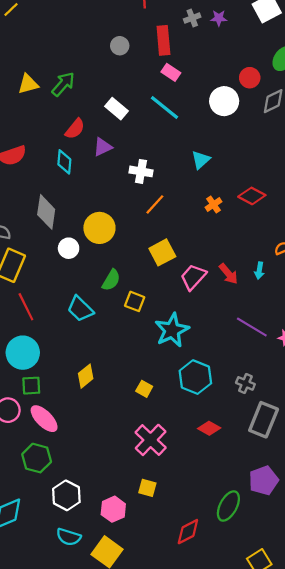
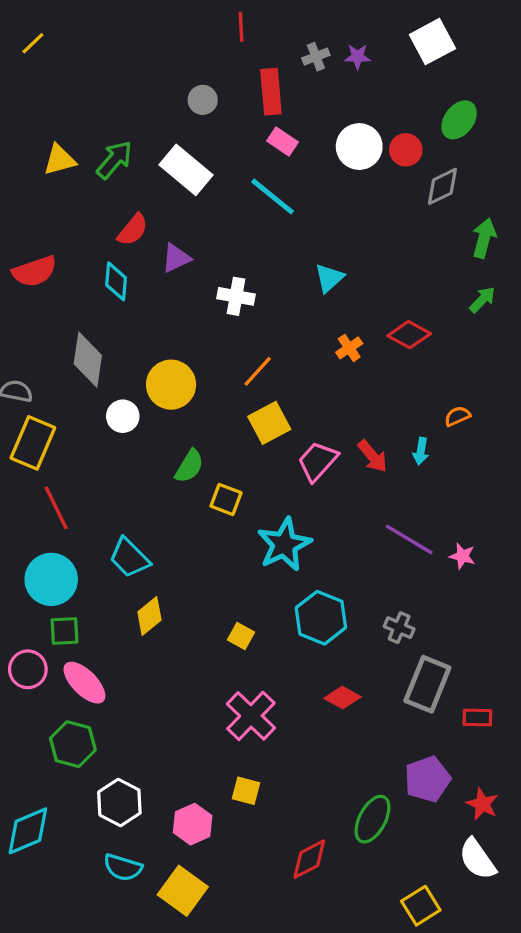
white circle: (224, 101) -> (359, 147), moved
white rectangle: (117, 109) -> (186, 170), moved, size x1.4
orange line: (155, 204) -> (258, 371), moved
cyan trapezoid: (80, 309) -> (129, 558), moved

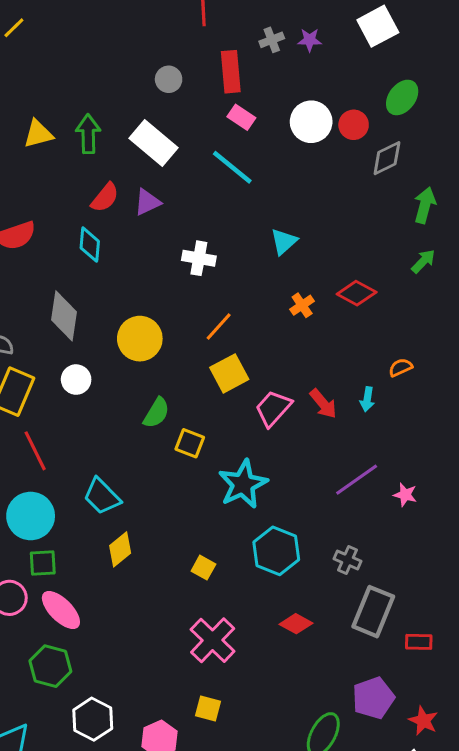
green arrow: (114, 160) -> (88, 134), turned -42
purple triangle: (176, 258) -> (147, 202), moved
white circle: (123, 416) -> (76, 380), moved
purple line: (409, 539) -> (357, 480), turned -66

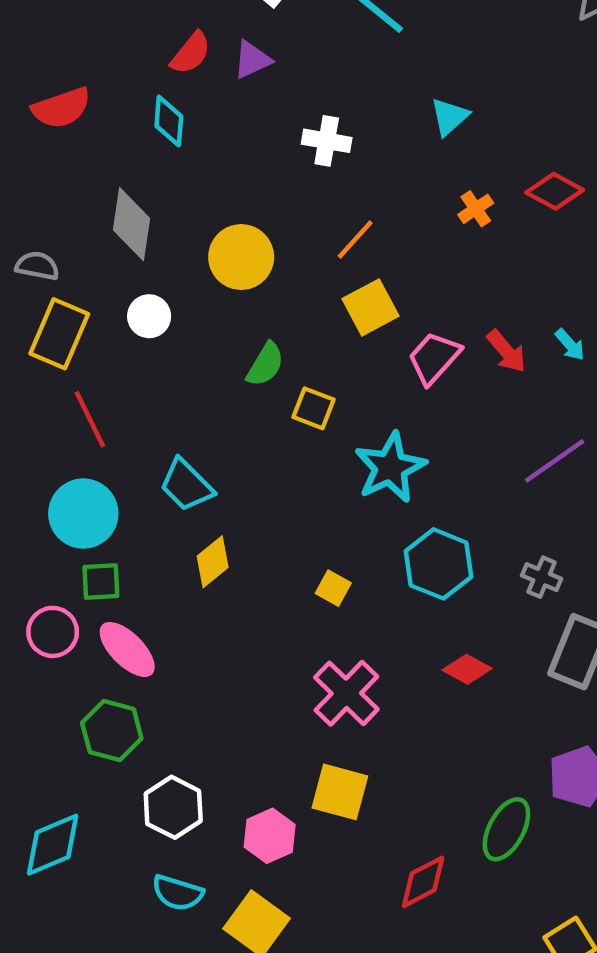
cyan arrow: (367, 399) -> (570, 345), turned -50
yellow square: (208, 709) -> (340, 792), size x1.5

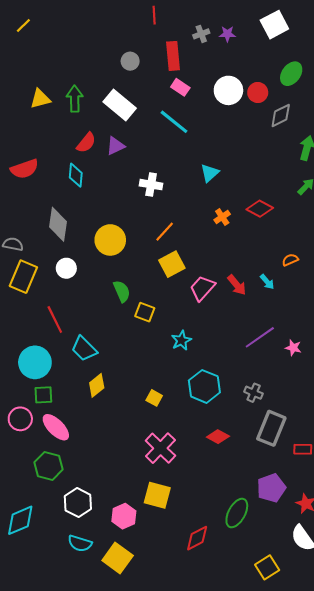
green semicircle: (265, 364) -> (122, 291), turned -55
red line: (90, 419) -> (55, 319), moved
cyan star: (390, 467) -> (181, 340), size x0.6

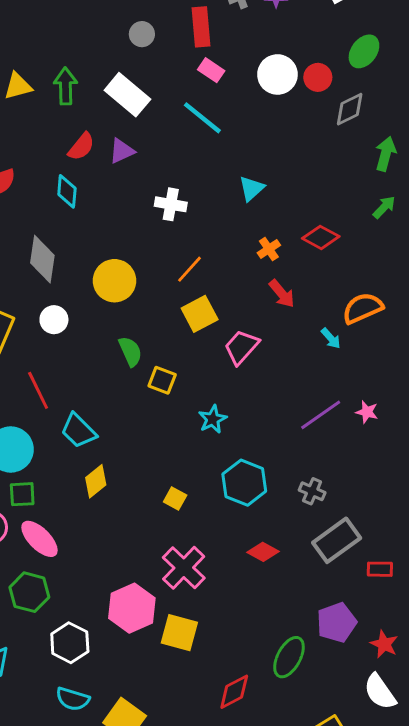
orange semicircle: (290, 260) -> (363, 308), size x1.8
red arrow: (237, 285) -> (282, 294), moved
pink star: (293, 348) -> (367, 412), moved
gray rectangle: (271, 428) -> (337, 540), turned 32
pink hexagon: (124, 516) -> (132, 608), moved, size x1.4

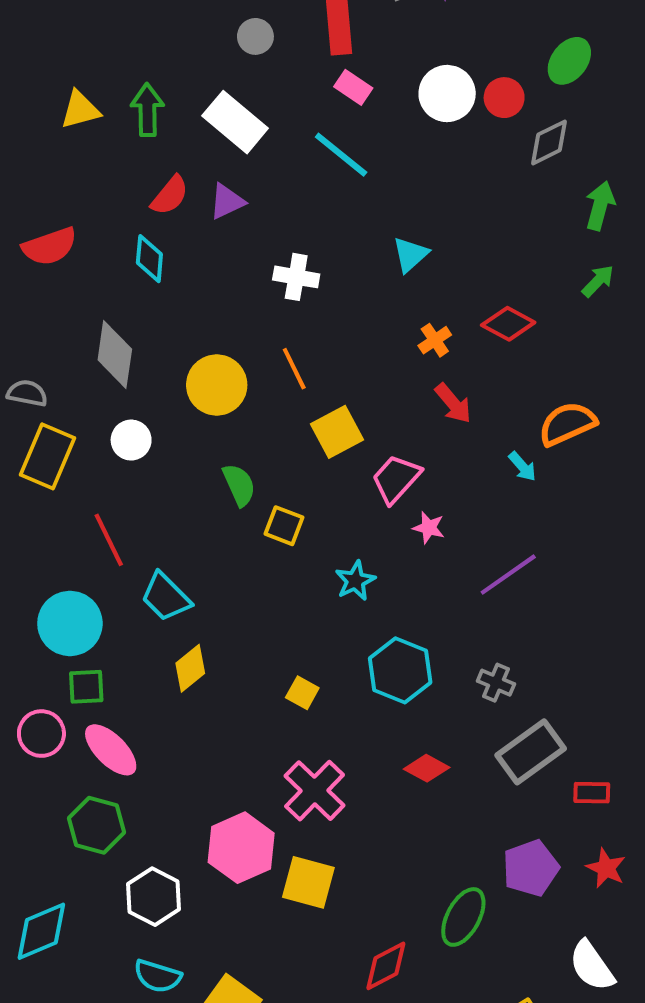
orange line: (189, 269) -> (294, 369), moved, turned -68
pink star: (367, 412) -> (429, 528), moved
red star: (384, 644) -> (606, 868), moved

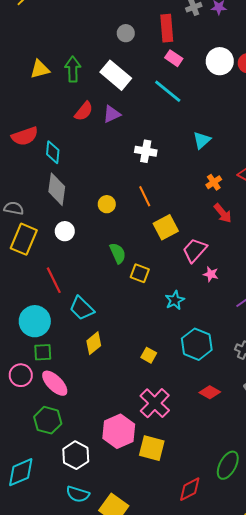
cyan diamond: (149, 259) -> (53, 152), moved
yellow circle: (217, 385) -> (107, 204), size x0.6

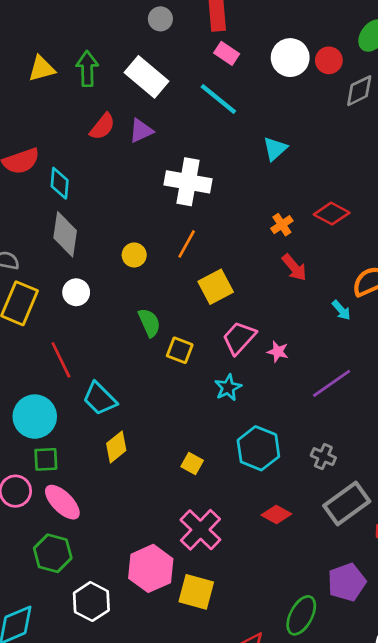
cyan triangle: (202, 140) -> (275, 149), moved
white cross: (146, 151) -> (188, 182), size x1.5
orange line: (145, 196) -> (187, 244), turned 55
pink trapezoid: (195, 250) -> (239, 338), moved

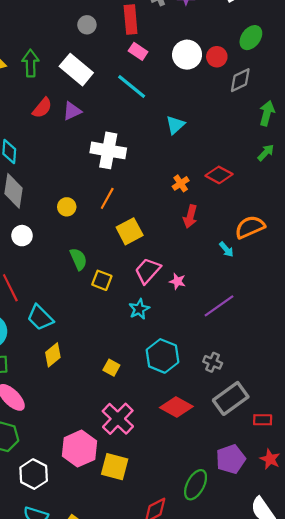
red arrow: (294, 267) -> (190, 216), turned 55
red diamond: (276, 515) -> (176, 407), size x1.4

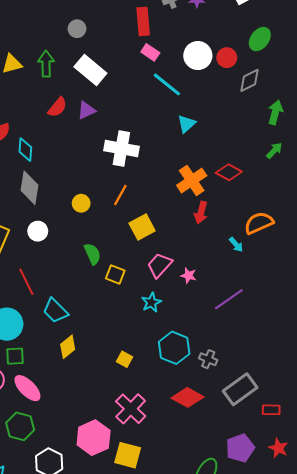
gray circle: (87, 25) -> (77, 29), moved
cyan line: (132, 87) -> (167, 84), moved
orange cross: (181, 183) -> (192, 181), size x1.8
gray cross: (213, 362) -> (208, 359), moved

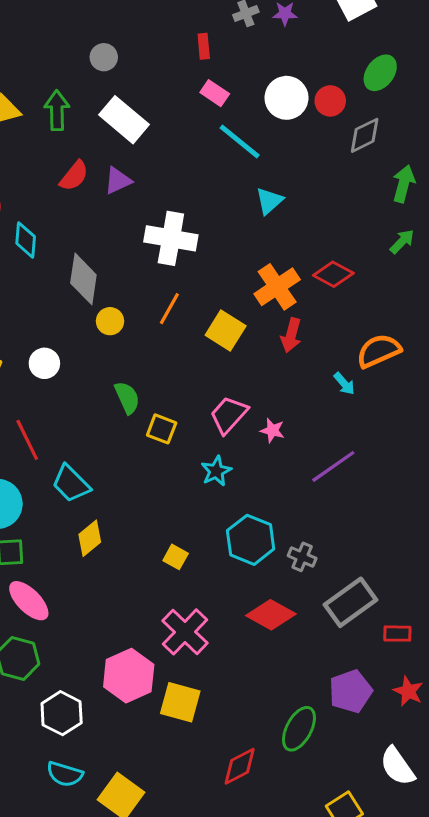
red rectangle: (143, 21) -> (204, 46), size x0.6
gray diamond: (30, 188) -> (83, 279), moved
yellow square: (142, 227) -> (226, 331), moved, turned -30

